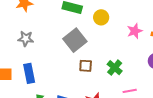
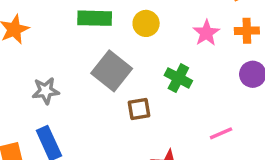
gray star: (26, 39) -> (46, 91), moved
green cross: (115, 68) -> (178, 78), moved

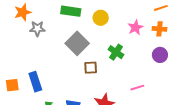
gray star: (46, 91) -> (37, 29), moved

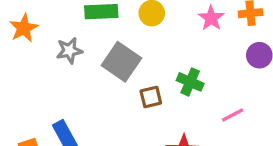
gray star: (37, 29) -> (69, 51), moved
green cross: (116, 52) -> (190, 82), moved

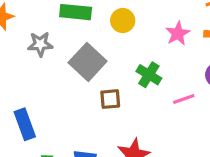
green cross: (190, 82) -> (149, 75), moved
pink line: (233, 115) -> (184, 99), moved

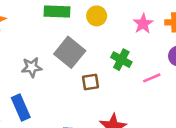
gray star: (40, 44) -> (32, 67), moved

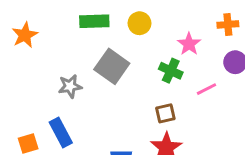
pink star: (143, 24) -> (189, 44), moved
brown square: (91, 82) -> (165, 113), moved

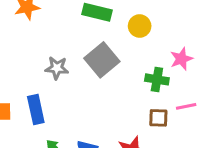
green cross: (171, 71) -> (157, 79), turned -30
brown square: (165, 113) -> (158, 118), moved

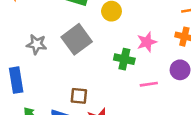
brown square: (158, 118) -> (79, 96), moved

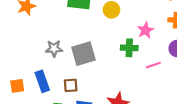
gray square: (77, 39) -> (83, 54), moved, turned 30
brown square: (79, 96) -> (71, 85), moved

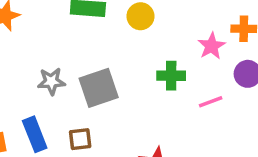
pink star: (145, 30) -> (212, 46), moved

